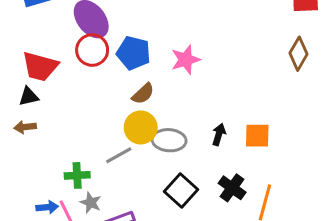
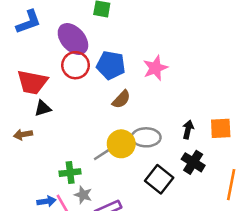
black triangle: (29, 96) -> (43, 108), moved
yellow circle: (141, 127) -> (121, 144), moved
black cross: (232, 188) -> (193, 162), moved

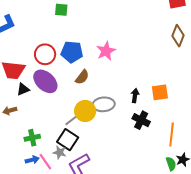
purple ellipse: (73, 39) -> (45, 81), moved
green cross: (70, 173) -> (32, 138), moved
black square: (159, 179) -> (68, 140), moved

